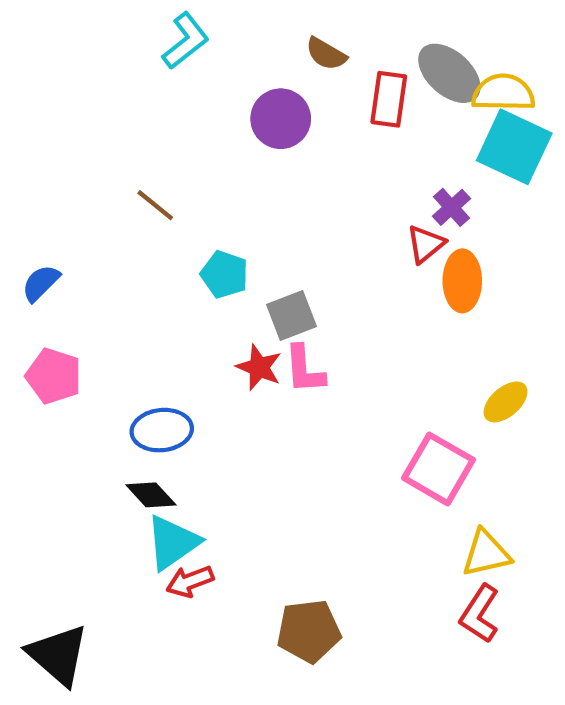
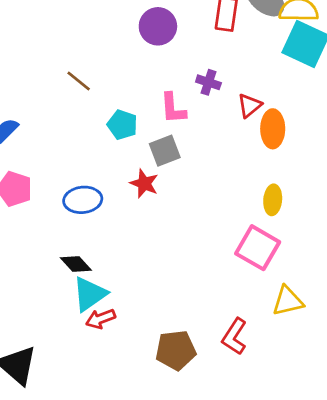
purple cross: (451, 207) -> (208, 82), moved, turned -30
pink L-shape: (304, 370) -> (173, 108), moved
yellow ellipse: (506, 402) -> (273, 200), moved, turned -44
blue ellipse: (162, 430) -> (83, 200), moved
red L-shape: (480, 614) -> (234, 336), moved

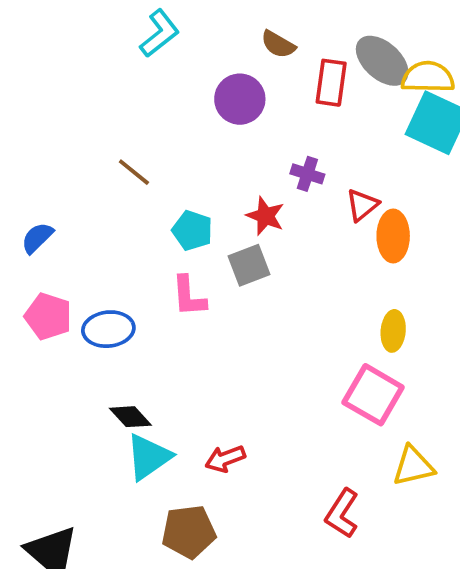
pink L-shape: (173, 108) -> (189, 296), moved
red star: (144, 183) -> (265, 216), moved
blue ellipse: (83, 200) -> (108, 329), moved
red arrow: (101, 319) -> (225, 459), moved
brown pentagon: (176, 350) -> (189, 532), moved

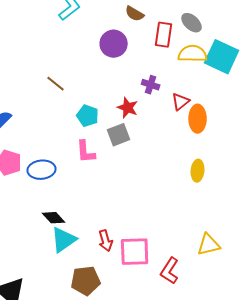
gray ellipse: (382, 61) -> (192, 23), size x0.7
yellow semicircle: (428, 77) -> (193, 54), moved
pink square: (373, 395) -> (135, 252), moved, turned -32
red arrow: (225, 459) -> (106, 241), turned -85

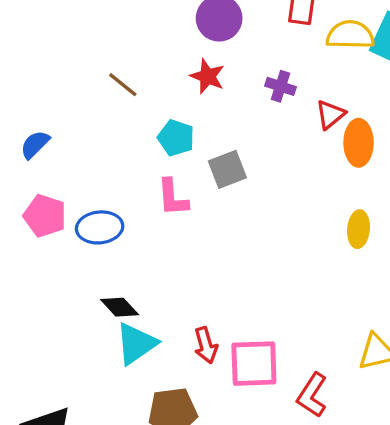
red star: (128, 108) -> (207, 76), moved

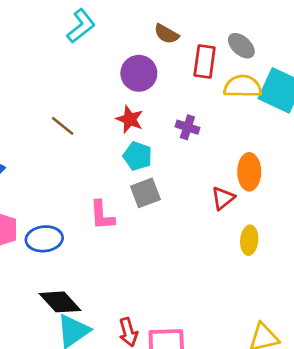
red triangle: (330, 115) -> (223, 198), moved
cyan pentagon: (176, 138) -> (138, 156), moved
black diamond: (120, 307) -> (60, 302), size x1.4

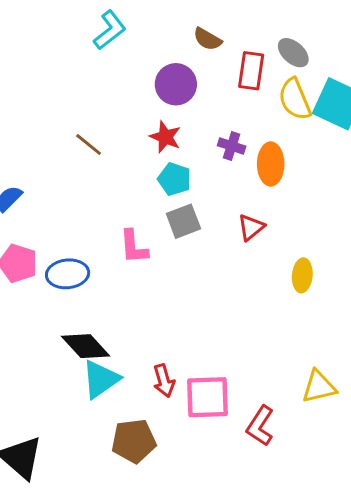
yellow semicircle: (243, 86) -> (295, 99), turned -114
orange ellipse: (249, 172) -> (271, 164), moved
red triangle: (223, 198) -> (251, 227), moved

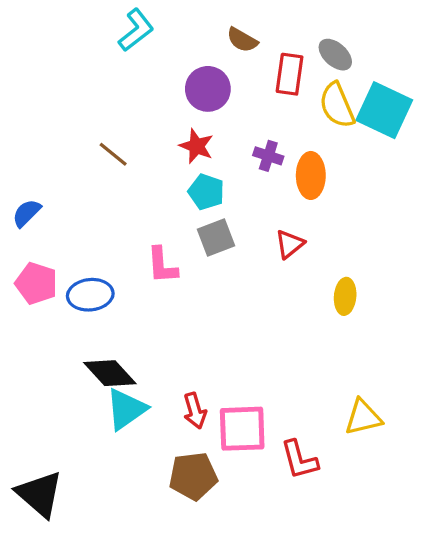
red L-shape: (260, 426) -> (299, 460), turned -48
brown pentagon: (134, 441) -> (193, 476), moved

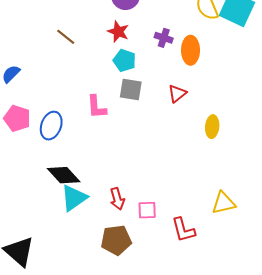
gray square: (216, 238) -> (131, 89), turned 30
blue ellipse: (90, 295) -> (51, 126), turned -64
pink square: (242, 429) -> (147, 210), size x0.6

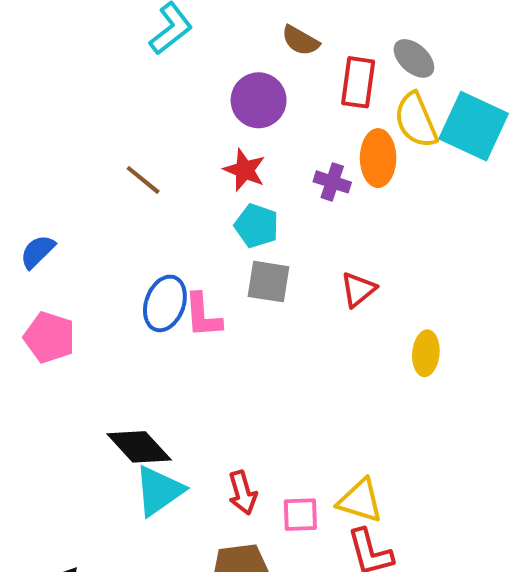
orange ellipse: (191, 50) -> (378, 158), moved
blue ellipse: (51, 126) -> (165, 303), moved
yellow triangle: (224, 203) -> (360, 501), moved, turned 30

